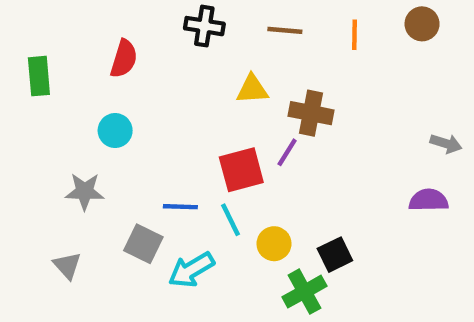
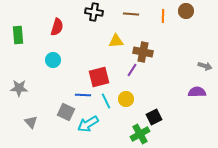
brown circle: (422, 24) -> (186, 11), moved
red square: (241, 170) -> (99, 77), moved
gray star: (85, 191) -> (19, 88), moved
yellow circle: (274, 244) -> (126, 99), moved

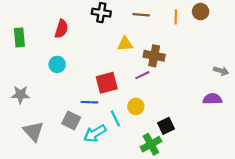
purple line: (132, 70) -> (142, 75), turned 32
cyan line: (106, 101) -> (115, 118), moved
gray triangle: (31, 122) -> (33, 131), size x1.5

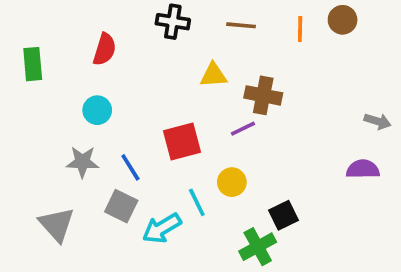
gray star: (20, 95) -> (82, 162), moved
blue line: (89, 102) -> (130, 167), moved, turned 56

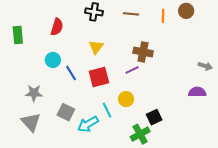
yellow triangle: (213, 75) -> (96, 47), moved, turned -49
gray star: (82, 162) -> (34, 93), moved
blue line: (130, 167) -> (71, 73), moved

